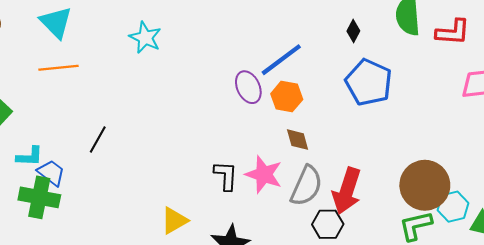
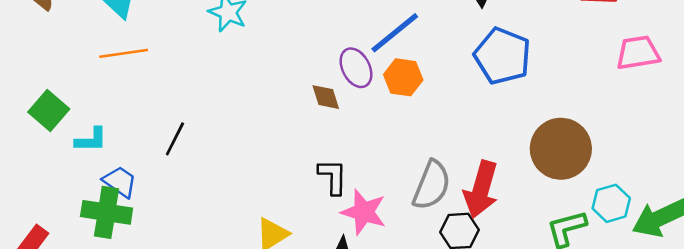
brown diamond: (298, 140) -> (326, 97), moved
cyan L-shape: (30, 156) -> (91, 140), moved
pink star: (264, 174) -> (364, 212), moved
brown circle: (425, 185) -> (561, 149), moved

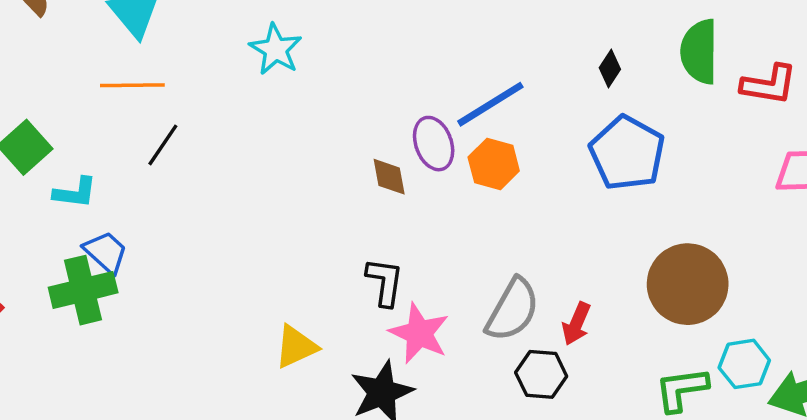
black line: (175, 139) -> (163, 145), moved
red arrow: (481, 189) -> (576, 324), size x0.6
green cross: (107, 212) -> (83, 290), turned -30

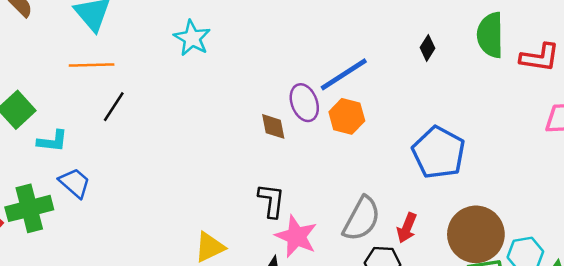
blue pentagon: (627, 153) -> (439, 153), moved
brown circle: (688, 284) -> (476, 234), moved
green cross: (83, 290) -> (29, 208), moved

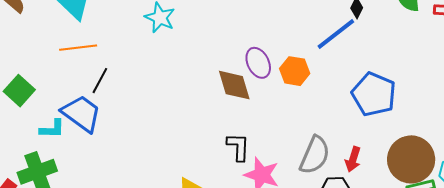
blue line: (344, 74) -> (336, 34), moved
brown diamond: (273, 126) -> (234, 85), size x1.5
cyan L-shape: (52, 141) -> (52, 129), moved
blue trapezoid: (75, 183) -> (81, 114), moved, size x1.5

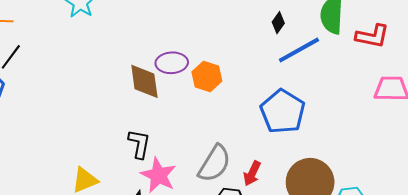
blue line: (336, 34) -> (299, 50), moved
purple ellipse: (258, 63) -> (172, 63), turned -76

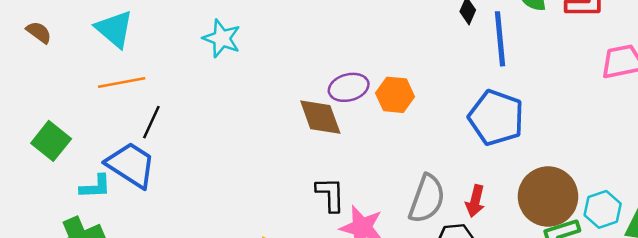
blue line: (299, 50) -> (500, 39), turned -54

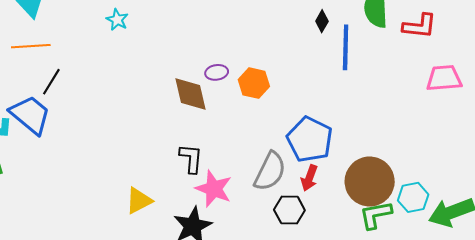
cyan star: (222, 38) -> (117, 20), size x0.7
purple ellipse: (349, 87) -> (217, 72), size x0.7
blue pentagon: (496, 118) -> (310, 140), moved

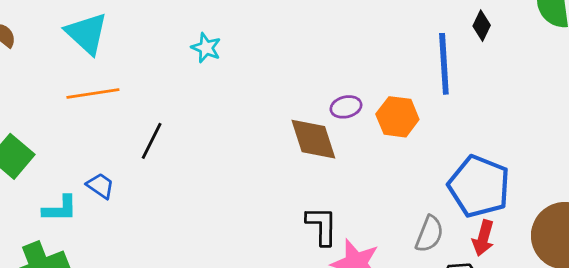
blue line: (346, 47) -> (444, 64), moved
black line: (51, 82) -> (152, 141), moved
blue trapezoid: (30, 115) -> (100, 186), size x0.5
gray semicircle: (270, 171) -> (429, 234), size x0.7

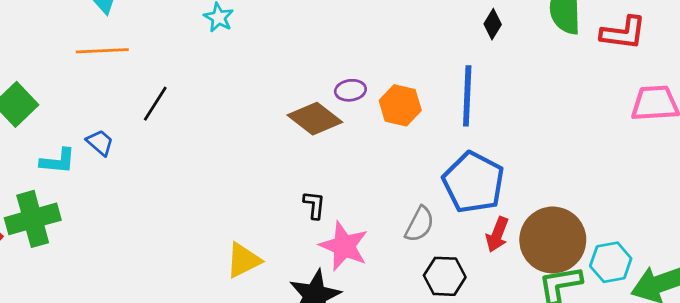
blue line: (444, 64) -> (467, 96), moved
brown diamond: (313, 139) -> (315, 119), turned -40
black L-shape: (322, 226) -> (314, 205), size x0.7
red arrow: (483, 238) -> (497, 234), moved

